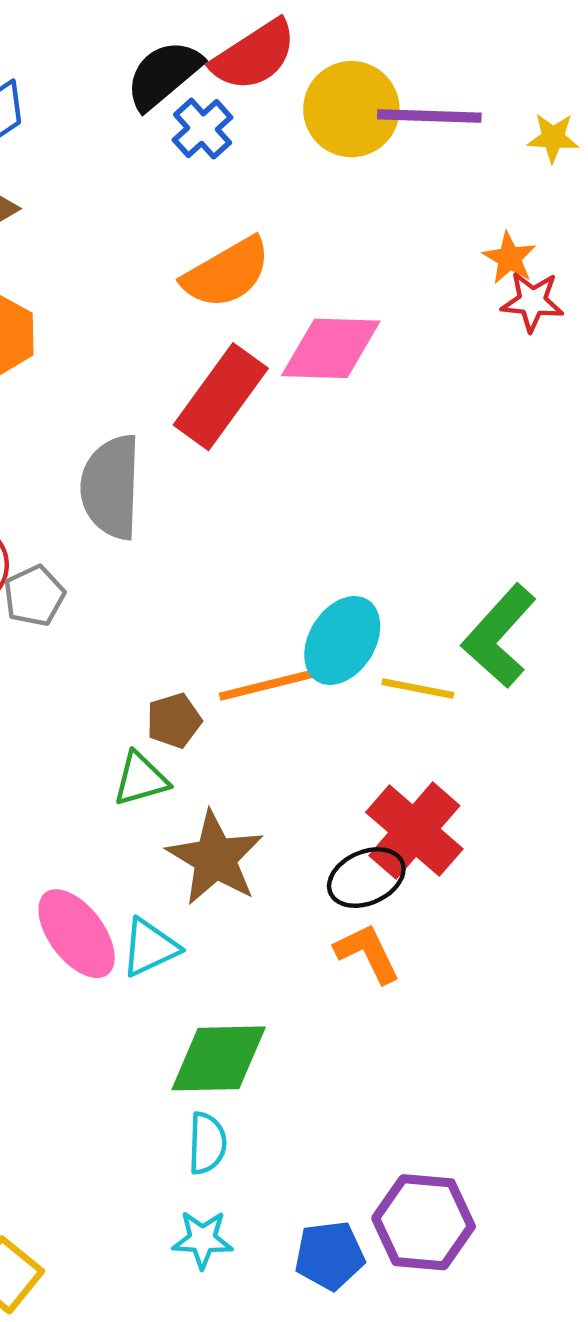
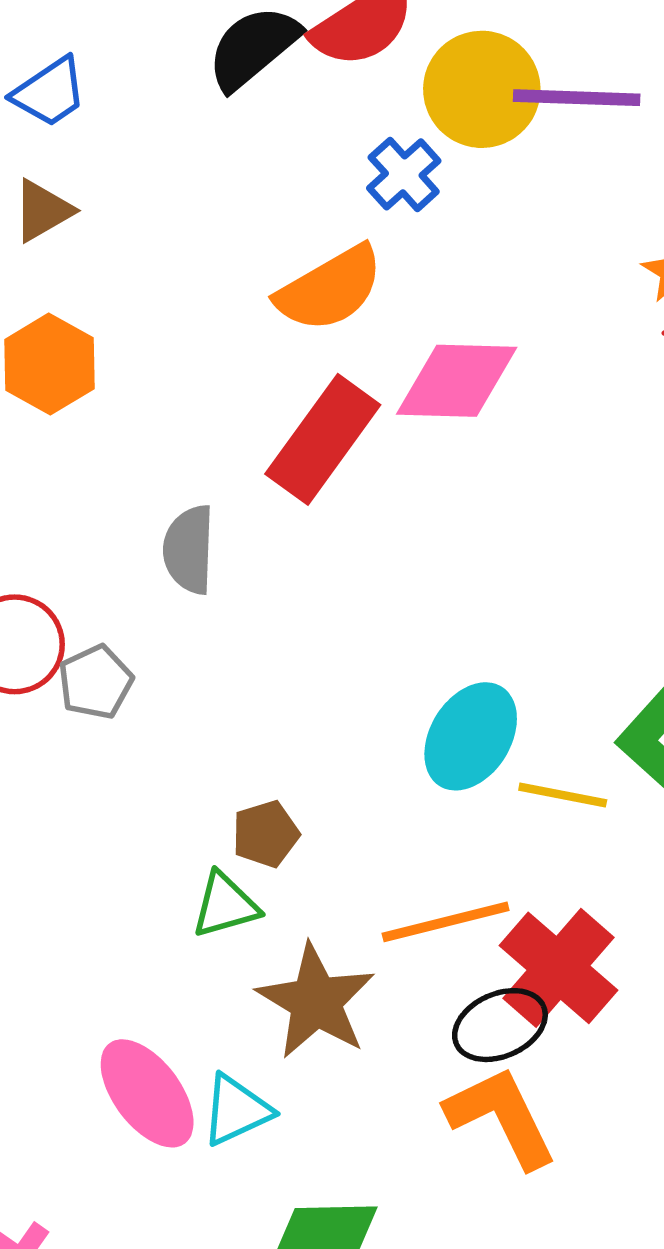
blue cross: (203, 129) -> (404, 174), moved
gray semicircle: (111, 487) -> (189, 550), size x0.7
orange line: (271, 684) -> (446, 922), moved
orange L-shape: (367, 953) -> (501, 1117), size x1.4

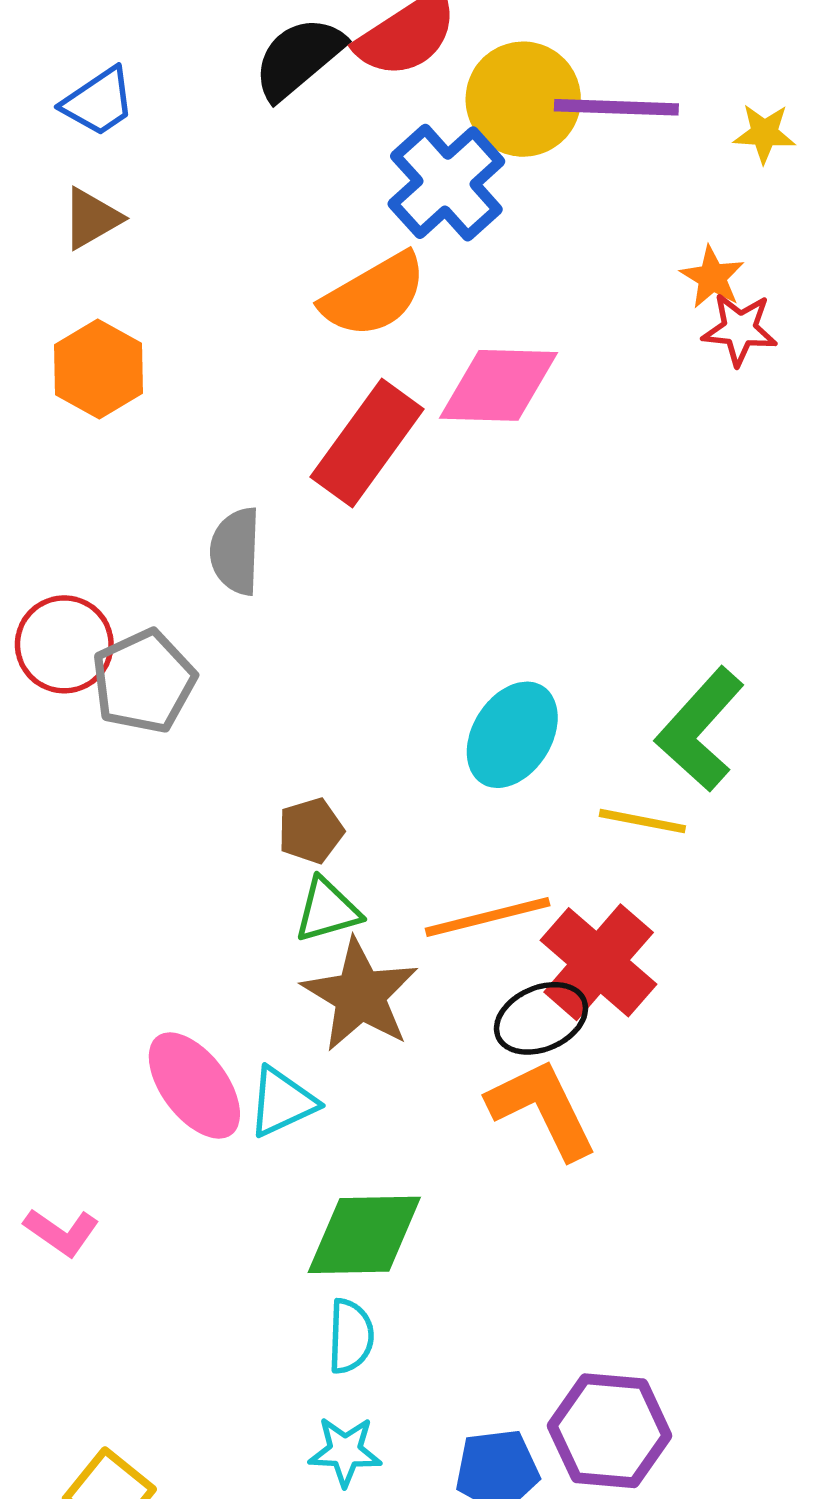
blue cross: (404, 174) -> (446, 183), size x1.6
gray pentagon: (96, 682) -> (144, 681), size x1.4
yellow line: (563, 795) -> (642, 821), moved
green triangle: (225, 905) -> (327, 910), moved

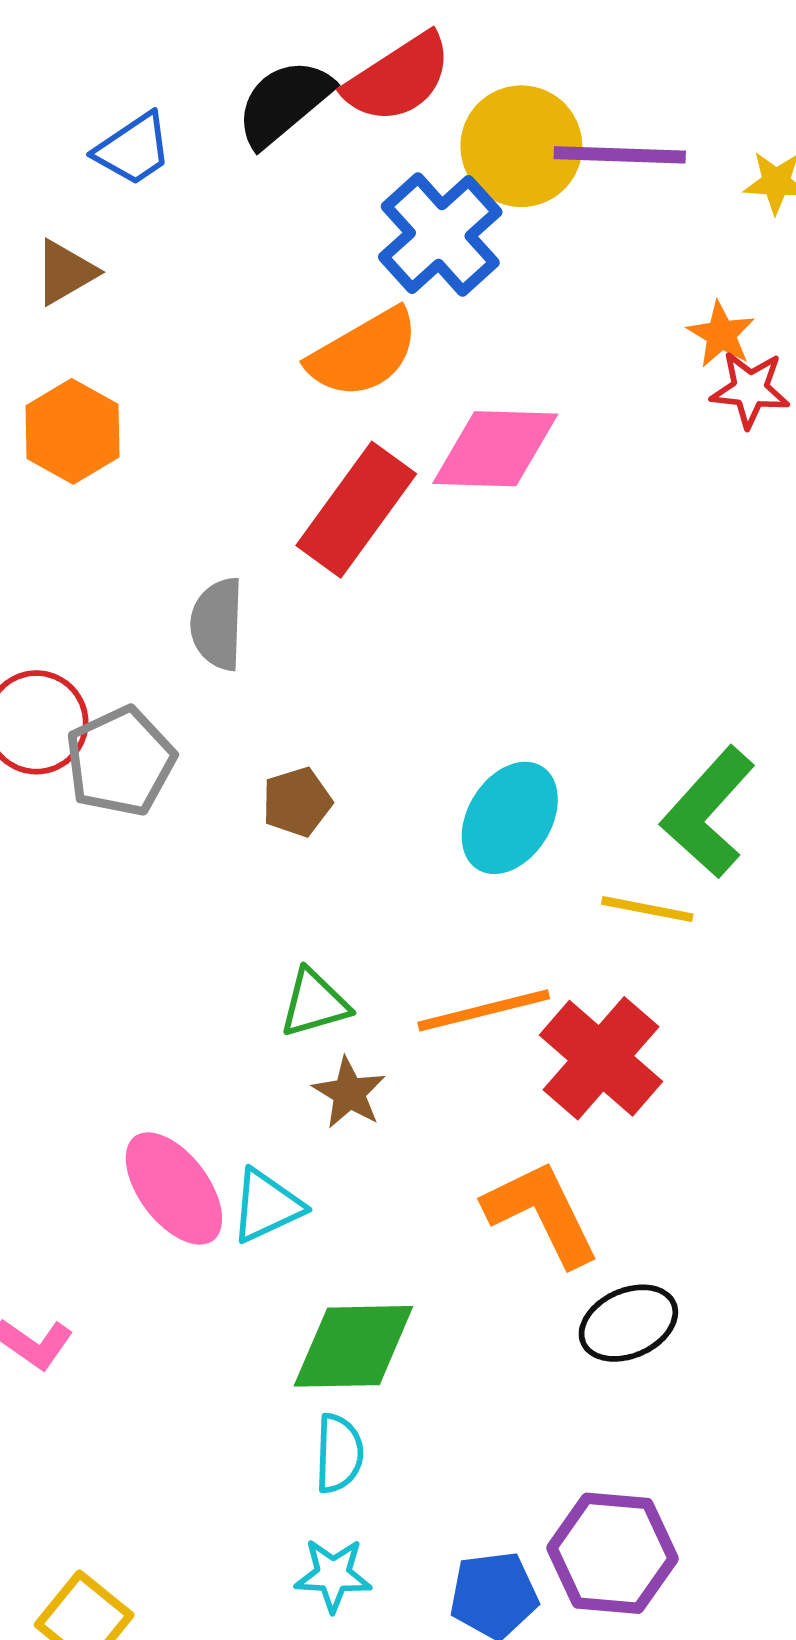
blue trapezoid: (99, 102) -> (133, 149), moved
brown pentagon: (311, 831) -> (297, 802), moved
brown star: (360, 995) -> (349, 1093), size x0.6
black ellipse: (541, 1018) -> (628, 1323), moved

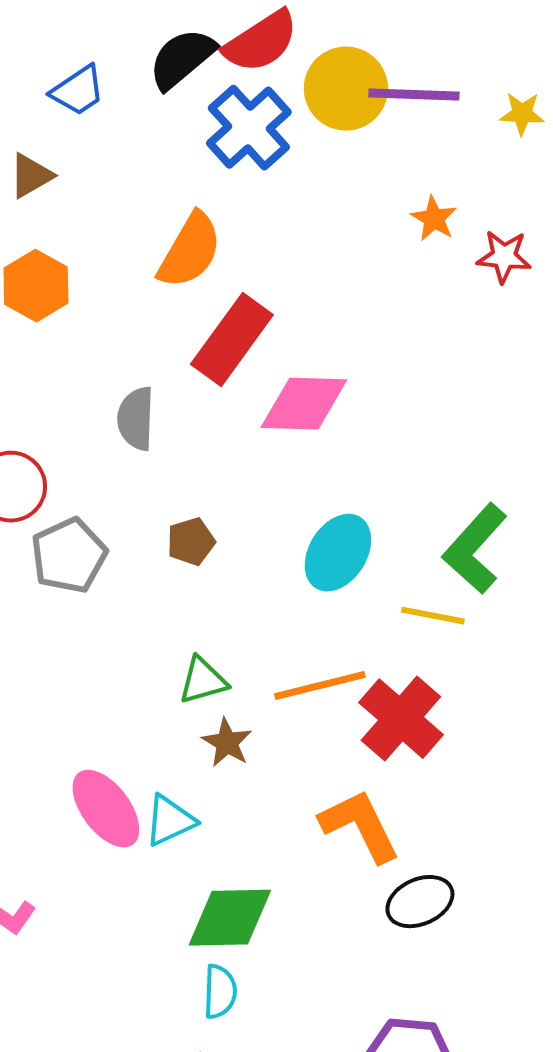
blue cross: (440, 235) -> (249, 128), moved
orange star: (721, 334) -> (434, 219), moved
orange semicircle: (364, 353) -> (190, 251), moved, turned -30
pink diamond: (495, 449) -> (304, 404), moved
gray pentagon: (120, 761) -> (69, 556), moved

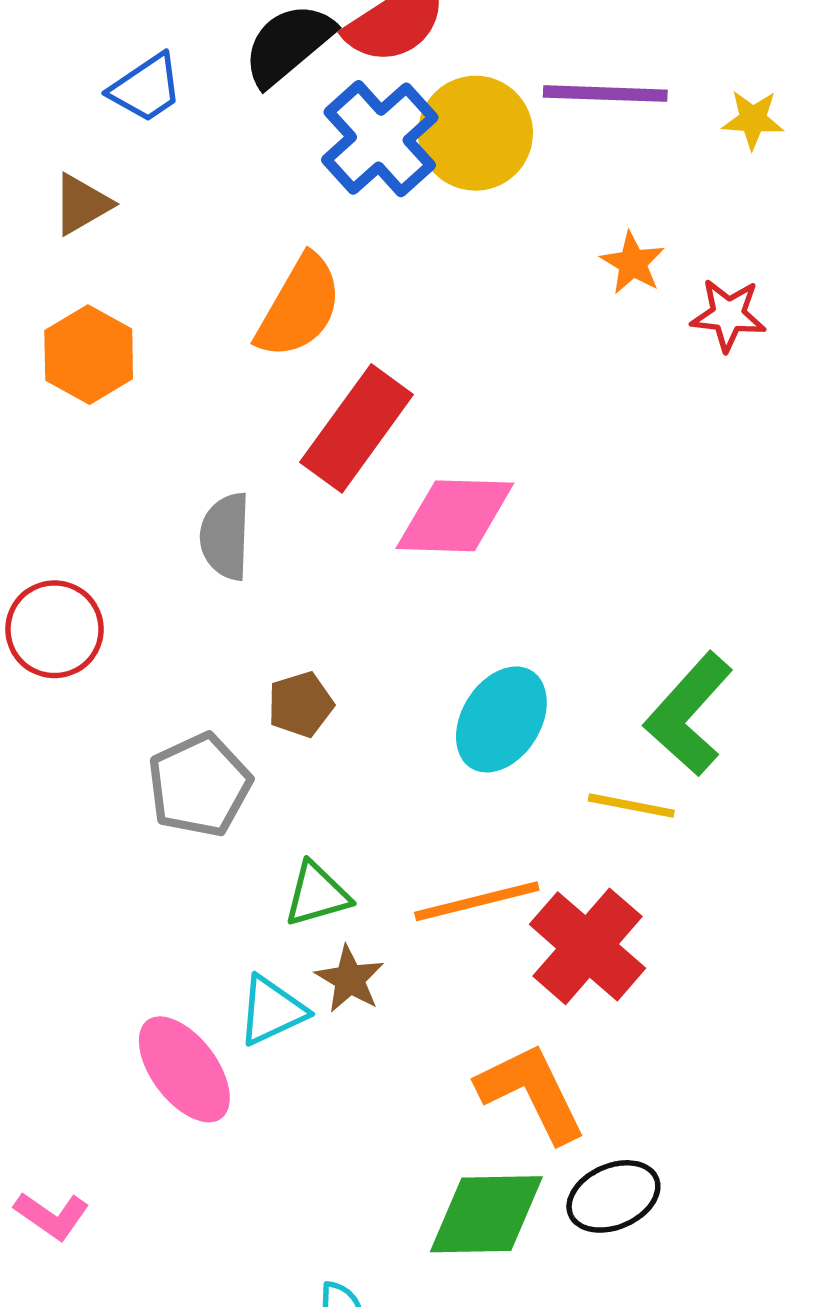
yellow circle: (346, 89) -> (475, 133), moved
gray pentagon: (69, 556) -> (199, 785), moved
cyan triangle: (170, 821) -> (272, 1011), moved
green diamond: (230, 918) -> (486, 1214), moved

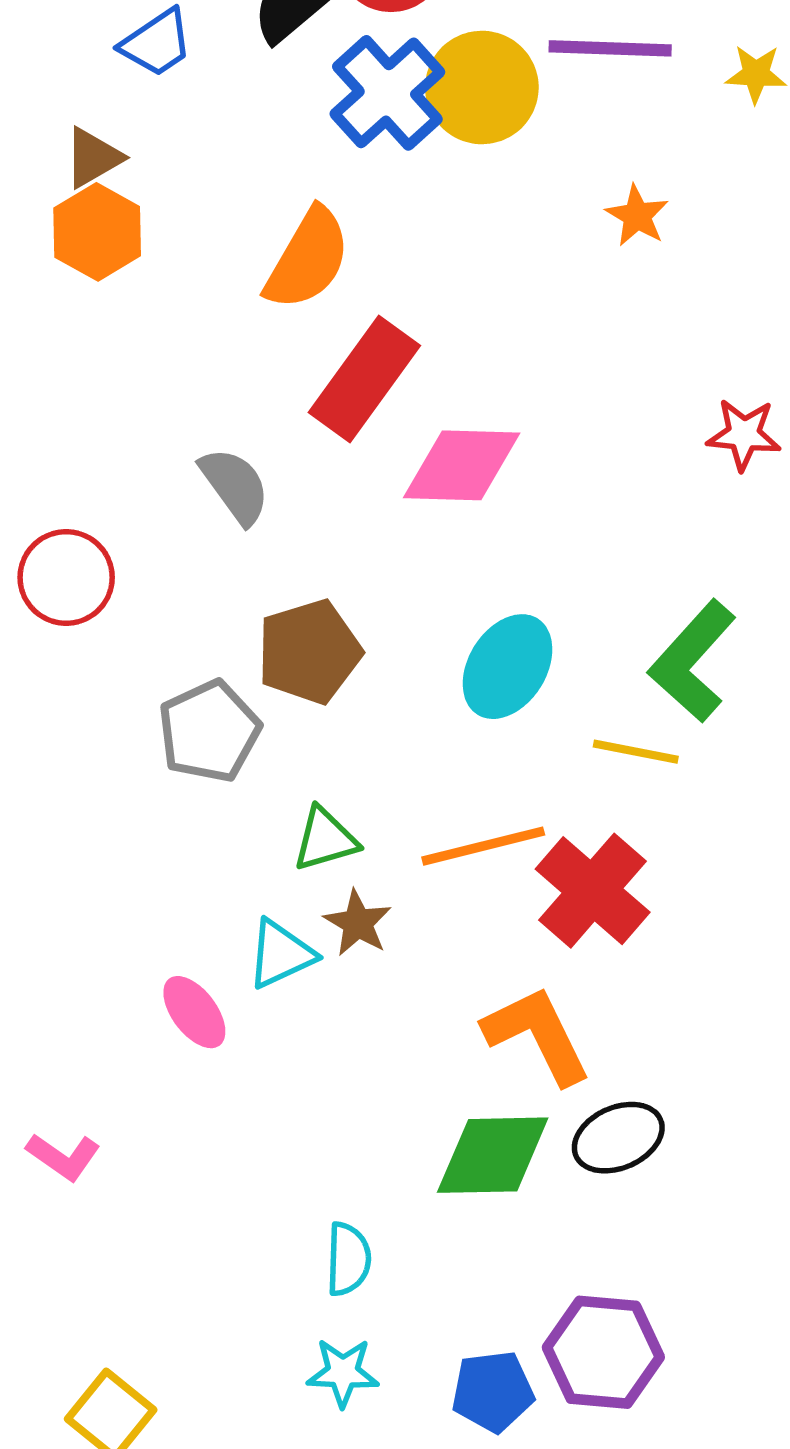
red star: (728, 315) -> (744, 434), moved
orange hexagon: (89, 355) -> (97, 232), moved
gray semicircle: (225, 536) -> (235, 486), turned 142
brown pentagon: (300, 704) -> (309, 652), size x1.6
pink ellipse: (184, 1069) -> (194, 1012), size x0.7

